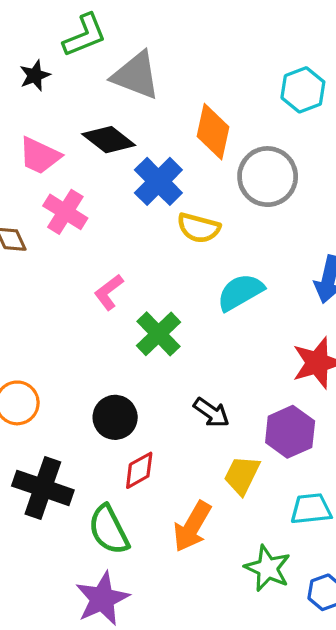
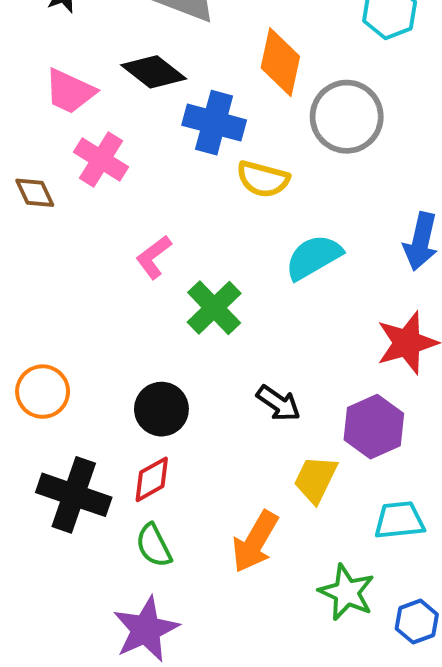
blue cross: (158, 181) -> (214, 123), turned -30
red diamond: (139, 470) -> (152, 479), moved
green semicircle: (109, 530) -> (154, 546), size x0.7

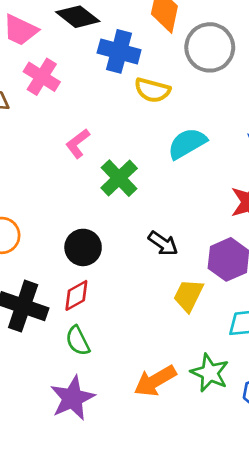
orange arrow: (255, 542) -> (155, 381), moved, turned 30

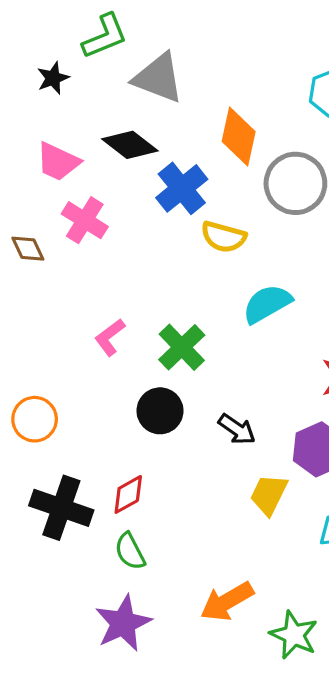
blue cross: (119, 51) -> (182, 188), turned 36
pink L-shape: (78, 143) -> (110, 337), moved
black circle: (83, 247) -> (160, 411), moved
green star: (210, 373) -> (294, 635), moved

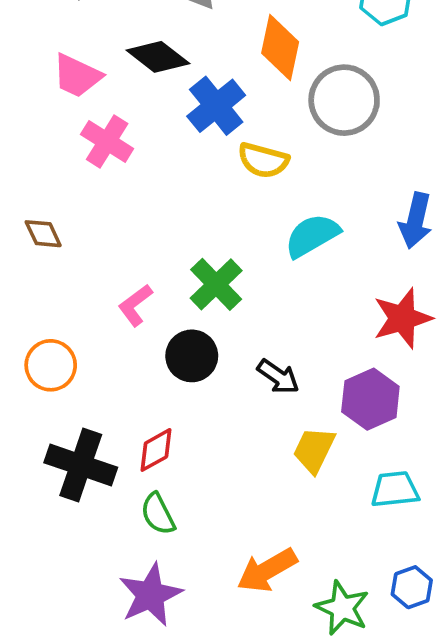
brown diamond: (28, 249) -> (43, 234), moved
pink L-shape: (110, 337) -> (135, 305), moved

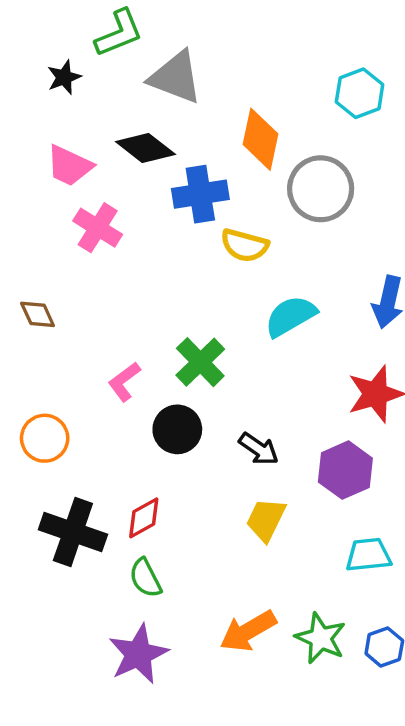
blue cross: (216, 106) -> (200, 194), turned 30
yellow trapezoid: (314, 450) -> (266, 520), moved
green star: (342, 608) -> (321, 638), moved

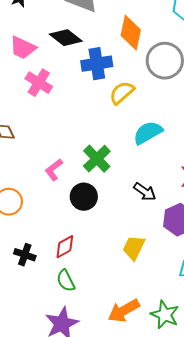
yellow semicircle: (245, 245) -> (122, 93), turned 124
black arrow: (259, 449) -> (145, 192), moved
black cross: (73, 532) -> (25, 255), size x0.6

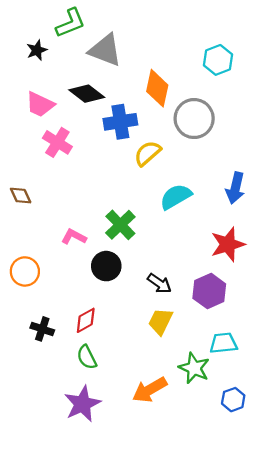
pink L-shape: (54, 170) -> (74, 237), turned 65
black arrow: (145, 192) -> (159, 283), moved
green star: (165, 315) -> (194, 368), moved

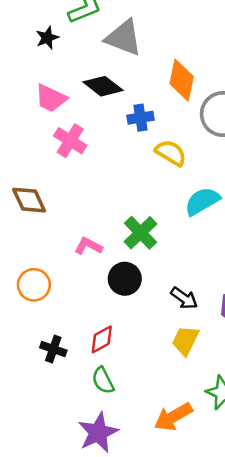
blue cross: (120, 122) -> (141, 118), size x0.7
yellow semicircle: (147, 153) -> (171, 153), turned 72
brown diamond: (21, 196) -> (29, 200), size x1.4

